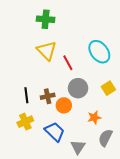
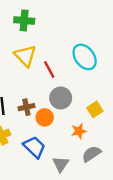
yellow square: (108, 88) -> (95, 109), moved
gray semicircle: (105, 138) -> (91, 154), turned 30

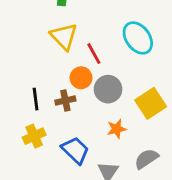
yellow square: (95, 109) -> (151, 103), size x1.5
orange circle: (45, 117) -> (81, 78), moved
orange star: (79, 131) -> (117, 129), moved

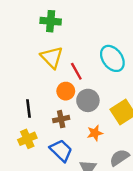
brown cross: (65, 101) -> (61, 119), moved

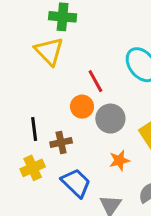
yellow triangle: (52, 57) -> (49, 51), moved
brown cross: (61, 119) -> (61, 142), moved

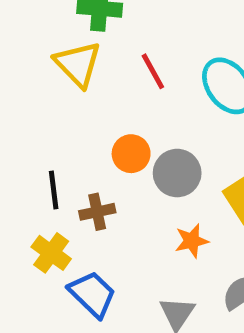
red line: (95, 81) -> (153, 71), moved
yellow cross: (33, 168) -> (51, 253), turned -30
blue trapezoid: (76, 183) -> (92, 294), moved

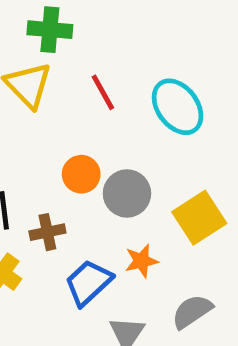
blue trapezoid: (92, 294) -> (88, 283), moved, turned -87

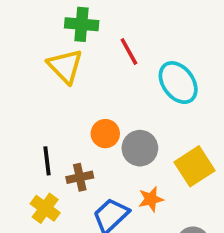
red line: (103, 92) -> (129, 52), moved

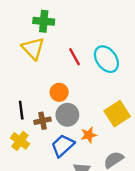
red line: (129, 52) -> (74, 57), moved
gray circle: (140, 148) -> (67, 115), moved

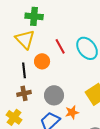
orange circle: (59, 92) -> (42, 61), moved
black line: (21, 110) -> (24, 70), moved
brown cross: (43, 121) -> (24, 93), moved

